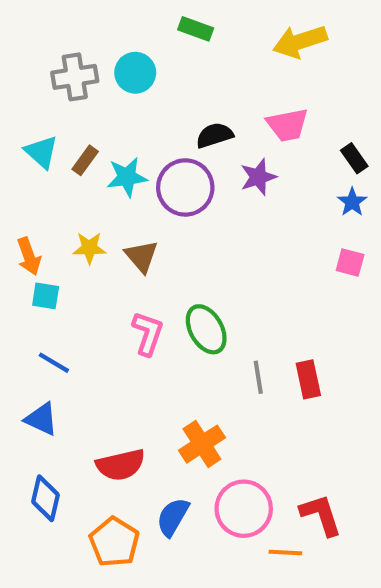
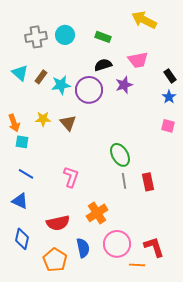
green rectangle: (196, 29) -> (103, 37), moved
yellow arrow: (300, 41) -> (144, 20), turned 45
green ellipse: (206, 329) -> (120, 155), moved
pink L-shape: (148, 333) -> (71, 177), moved
blue semicircle: (173, 517) -> (83, 248), turned 138

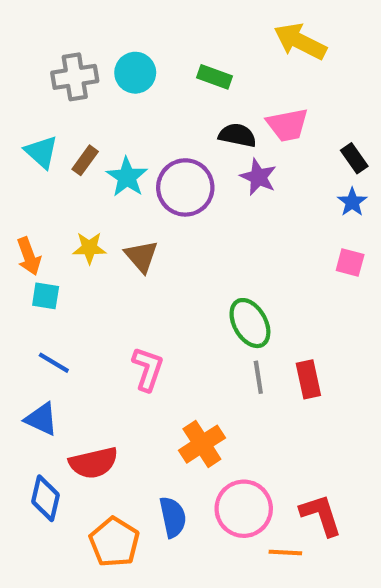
black semicircle: (103, 65) -> (237, 135), moved, turned 30
cyan star: (61, 85) -> (127, 177), turned -30
purple star: (124, 85) -> (258, 177), turned -30
red semicircle: (58, 223) -> (93, 463), moved

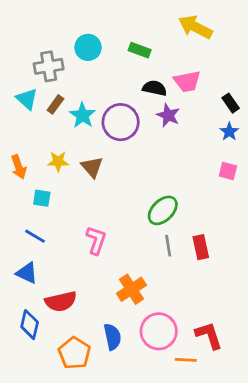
gray cross: (75, 77) -> (49, 66), moved
cyan square: (46, 296) -> (42, 198), moved
green ellipse: (250, 323) -> (163, 210), turned 76

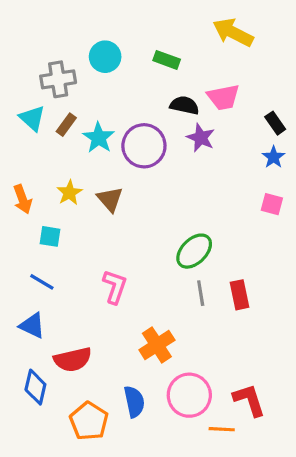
yellow star: (58, 162) -> (69, 193), turned -30

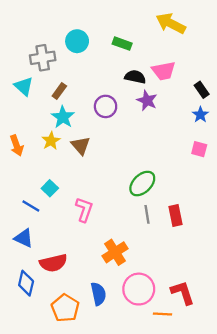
brown rectangle: (66, 125) -> (59, 91), moved
cyan star: (99, 138) -> (63, 117), moved
purple circle: (144, 146) -> (106, 106), size x0.7
cyan square: (50, 236) -> (50, 188), moved, turned 35

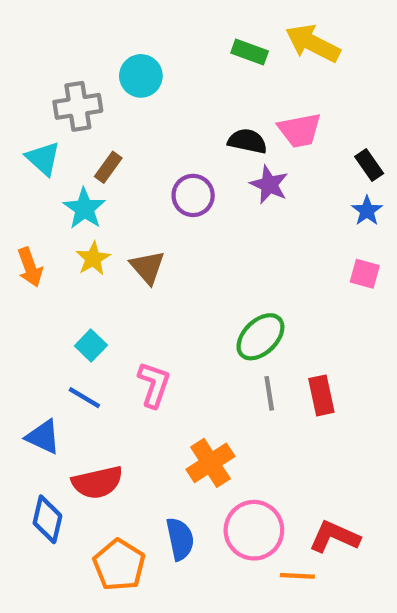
green rectangle: (122, 44) -> (250, 52), moved
cyan star: (63, 117) -> (84, 209), moved
blue line: (31, 206) -> (84, 398), moved
red L-shape: (183, 293) -> (334, 537), turned -48

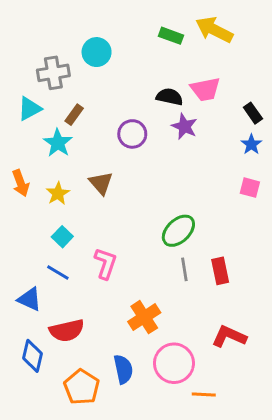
cyan triangle: (43, 159) -> (30, 109), turned 50
yellow star: (93, 259) -> (58, 194), moved
red L-shape: (334, 537) -> (229, 336), moved

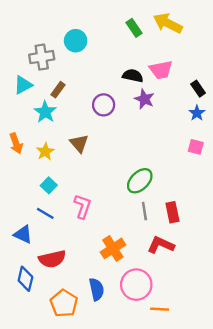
green rectangle: (171, 36) -> (134, 28), turned 36
red L-shape: (229, 336) -> (161, 245), moved

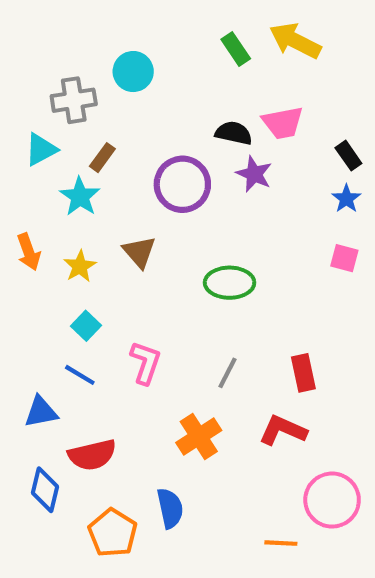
purple circle: (104, 105) -> (182, 184), size x1.4
green ellipse: (140, 181) -> (230, 283), moved, turned 44
gray line: (144, 211) -> (227, 373), moved, turned 36
blue triangle: (23, 234) -> (41, 412), turned -36
pink circle: (136, 285) -> (332, 500), moved

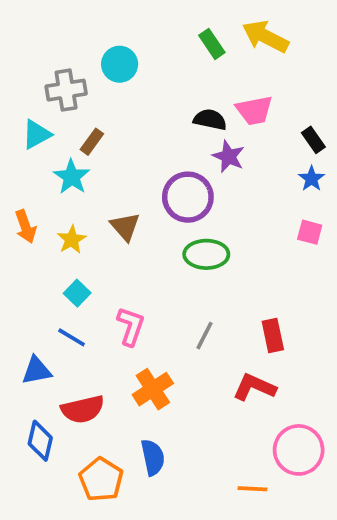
purple circle: (182, 184) -> (188, 197), moved
orange cross: (199, 436) -> (153, 389), moved

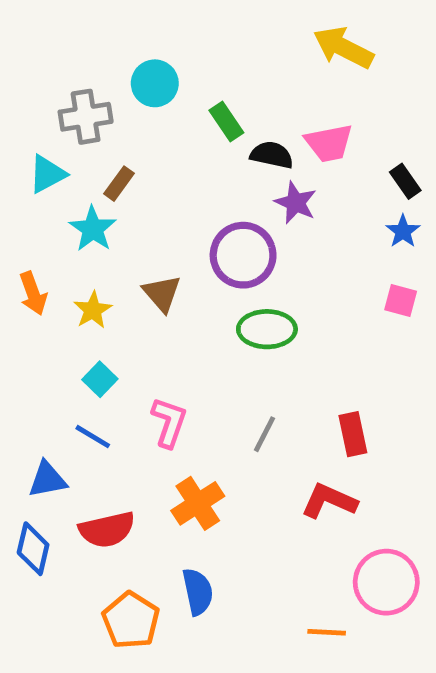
green rectangle: (212, 44) -> (226, 122), moved
blue diamond: (40, 441) -> (33, 549), moved

